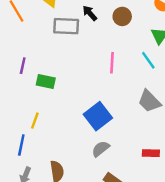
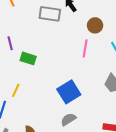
brown circle: (122, 16) -> (95, 25), moved
purple line: (23, 66) -> (10, 43), turned -32

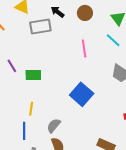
brown circle: (95, 25) -> (85, 13), moved
gray semicircle: (68, 119) -> (54, 126), moved

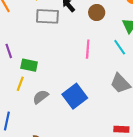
yellow line: (31, 109) -> (20, 84), moved
gray semicircle: (54, 126) -> (41, 97), moved

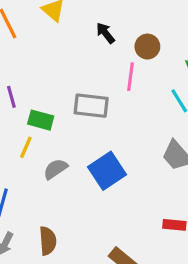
gray rectangle: (47, 16) -> (91, 106), moved
pink line: (88, 49) -> (131, 77), moved

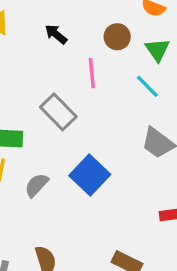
brown circle: (147, 47) -> (117, 37), moved
gray rectangle: (91, 106) -> (58, 112), turned 52

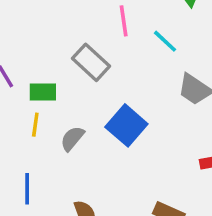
cyan line: (147, 86) -> (165, 41), moved

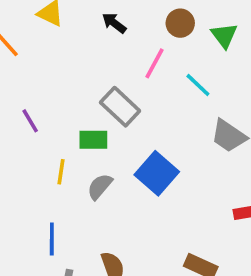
pink line: (124, 21) -> (155, 63), turned 36
green rectangle: (43, 92) -> (93, 140), moved

